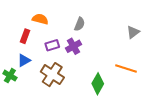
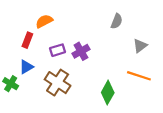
orange semicircle: (40, 19) -> (44, 21), turned -42
gray semicircle: (80, 24) -> (117, 21), moved
gray triangle: (133, 32) -> (140, 46), moved

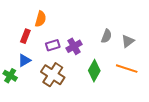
orange semicircle: (44, 21) -> (41, 19), turned 133
gray semicircle: (117, 21) -> (106, 36), moved
green diamond: (108, 93) -> (94, 71), moved

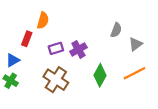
gray semicircle: (106, 36) -> (116, 30), moved
blue triangle: (24, 60) -> (13, 60), moved
orange line: (127, 69) -> (134, 73), turned -45

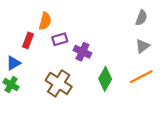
gray semicircle: (116, 30) -> (141, 18), moved
purple rectangle: (56, 48) -> (60, 39), moved
purple cross: (78, 49) -> (82, 52), turned -35

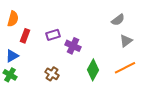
gray semicircle: (141, 18) -> (118, 20), moved, turned 32
orange semicircle: (45, 21) -> (13, 19), moved
brown cross: (59, 83) -> (52, 74), size x0.6

